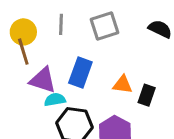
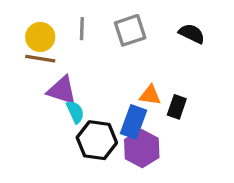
brown line: (23, 52) -> (40, 59), turned -64
blue rectangle: (80, 73) -> (133, 122), moved
cyan semicircle: (55, 100) -> (75, 112), turned 75

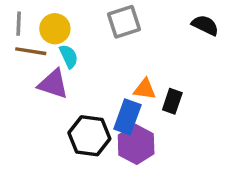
gray line: (82, 29) -> (19, 24), moved
black semicircle: (192, 34) -> (205, 25), moved
yellow circle: (40, 37) -> (55, 29), moved
cyan semicircle: (75, 112) -> (69, 56), moved

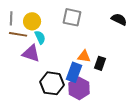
gray square: (124, 22) -> (72, 17), turned 30

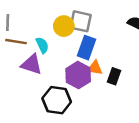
yellow circle: (32, 21) -> (64, 26), moved
blue rectangle: (74, 72) -> (87, 48), moved
purple hexagon: (79, 88) -> (78, 75), moved

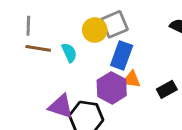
gray square: (81, 21) -> (115, 24), turned -35
purple triangle: (32, 64) -> (61, 106), moved
black rectangle: (114, 76) -> (167, 89), moved, turned 42

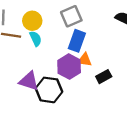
yellow circle: (95, 30) -> (32, 21), moved
black rectangle: (167, 89) -> (104, 77), moved

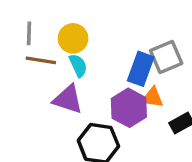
gray square: (71, 16) -> (166, 57), moved
purple triangle: (29, 81) -> (68, 99), moved

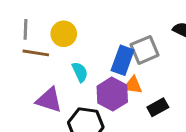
cyan semicircle: (78, 65) -> (80, 72), moved
purple triangle: (68, 99) -> (49, 100), moved

